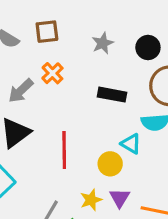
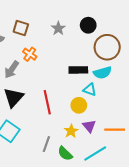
brown square: (47, 32) -> (21, 28), turned 35
black rectangle: (112, 95) -> (78, 70), moved

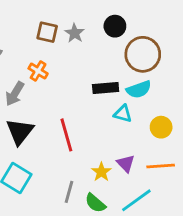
brown square: (21, 28) -> (47, 32), moved
yellow circle: (79, 105) -> (161, 127), moved

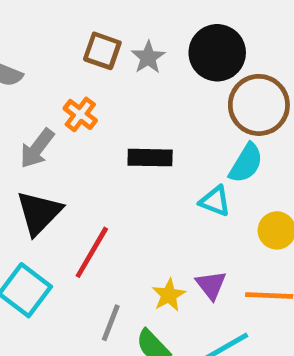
black circle: (115, 26) -> (217, 53), size x1.5
black rectangle: (106, 88) -> (150, 158), moved
cyan semicircle: (139, 89) -> (246, 163), turned -45
red line: (66, 135) -> (92, 252), moved, turned 40

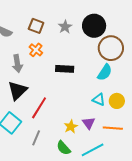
brown square: (102, 51) -> (36, 26), moved
gray arrow: (37, 148) -> (17, 64), turned -48
cyan triangle: (215, 201) -> (99, 100), moved
gray line: (111, 323) -> (36, 138), moved

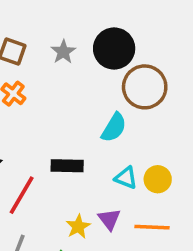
black rectangle: (65, 69) -> (67, 166), moved
cyan semicircle: (105, 72) -> (114, 128), moved

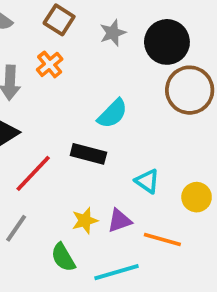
cyan semicircle: (114, 128) -> (113, 114), moved
yellow circle: (158, 179) -> (197, 197), moved
purple triangle: (109, 219) -> (119, 221), turned 35

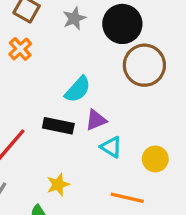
purple triangle: (119, 221) -> (96, 120), moved

